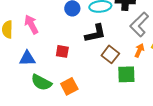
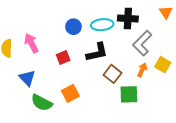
red square: (62, 51) -> (63, 57), moved, turned -32
blue triangle: (27, 58) -> (27, 78), turned 48
orange square: (69, 86) -> (70, 93), moved

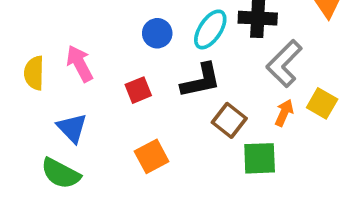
cyan ellipse: (102, 25) -> (210, 29), turned -50
green semicircle: (42, 103) -> (61, 173), moved

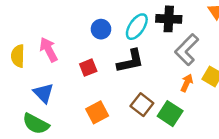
brown square: (229, 120) -> (142, 105), moved
green square: (260, 158) -> (170, 114), turned 35

